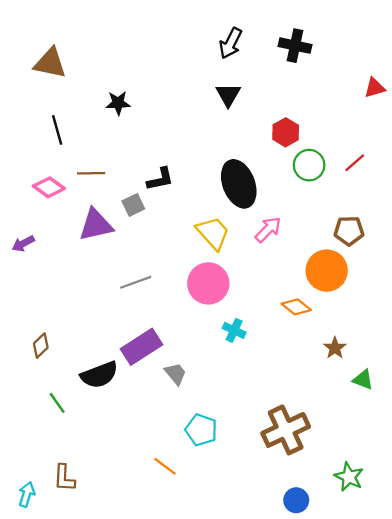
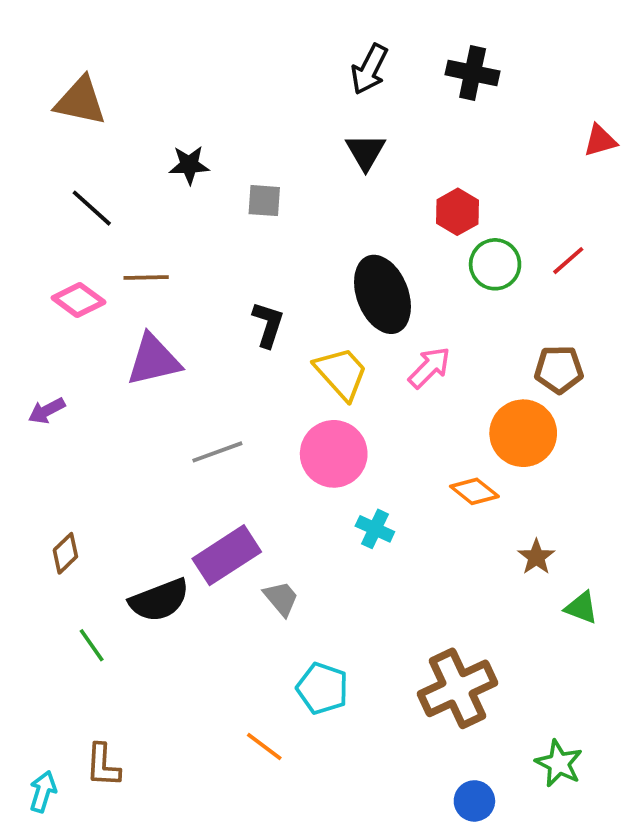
black line: (57, 130) -> (92, 208), turned -32
black L-shape: (160, 179) -> (268, 324), moved, turned -60
gray square: (133, 205) -> (264, 201), moved, turned 30
purple arrow: (23, 244) -> (47, 411), moved

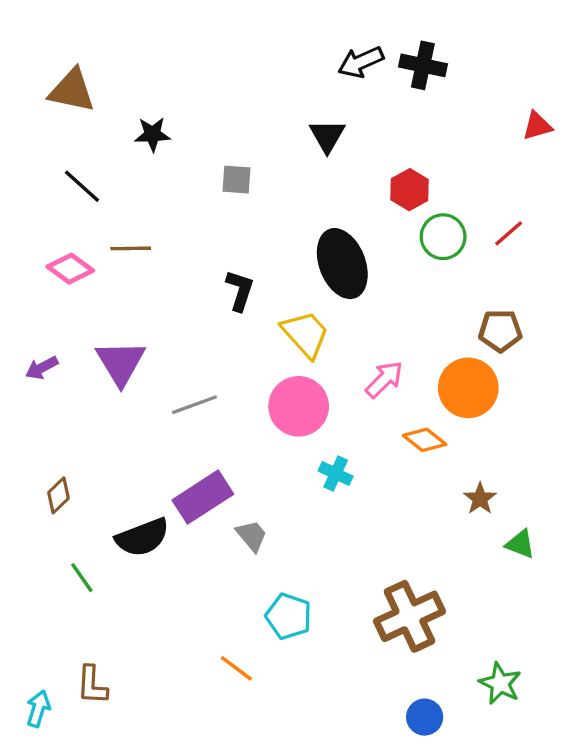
black arrow: (369, 69) -> (361, 62), moved, turned 39
black star: (189, 165) -> (153, 134), moved
purple triangle: (154, 360) -> (121, 363), moved, turned -48
pink arrow: (429, 368) -> (384, 379), moved

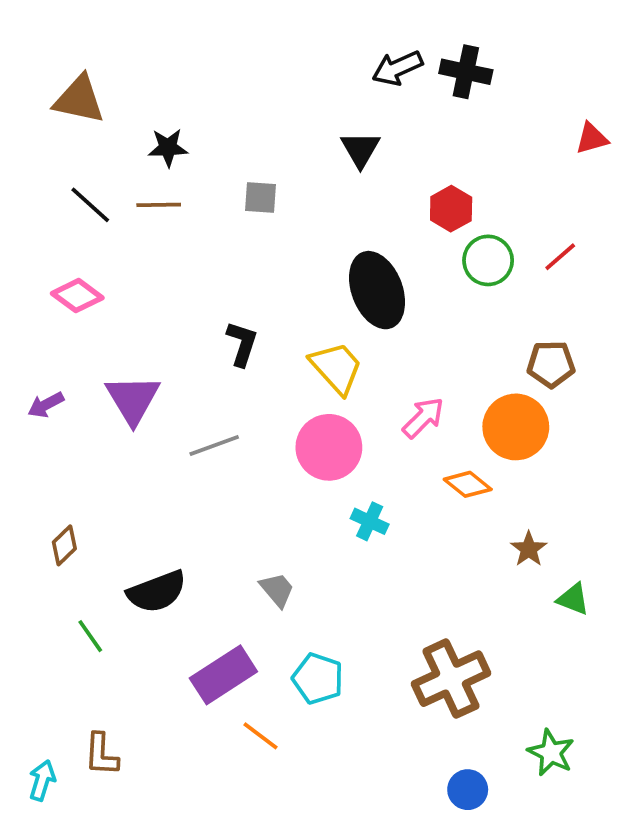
brown line: (131, 248) -> (159, 205), moved
black L-shape: (240, 290) -> (242, 344), moved
purple rectangle: (203, 497) -> (223, 675), moved

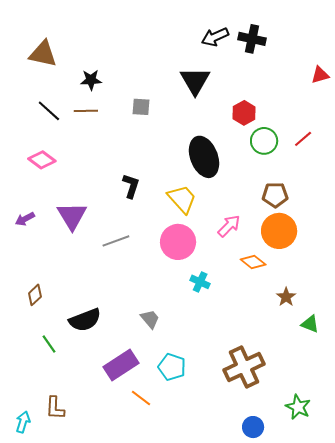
black triangle: (360, 149) -> (195, 81), size x1.4
brown pentagon: (551, 364) -> (275, 195), moved

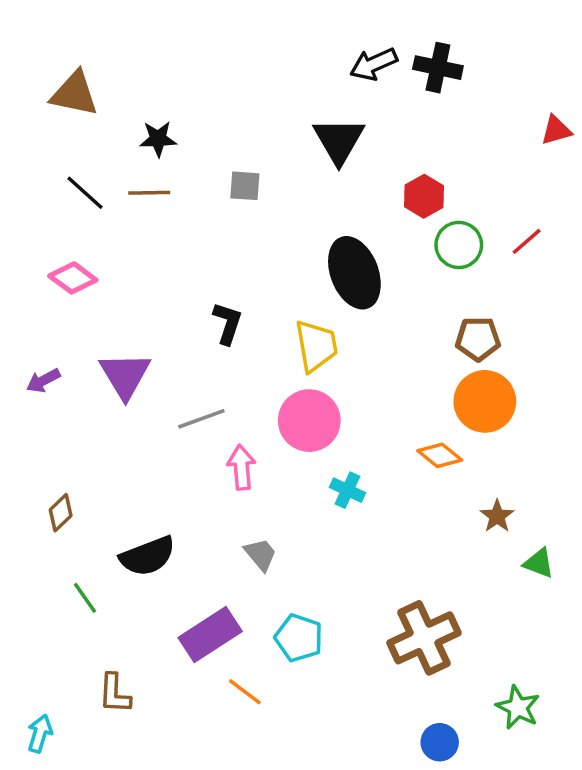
yellow trapezoid: (182, 199) -> (316, 346), turned 32
pink arrow: (229, 226) -> (241, 467), moved, turned -50
brown L-shape: (55, 408) -> (115, 694), moved

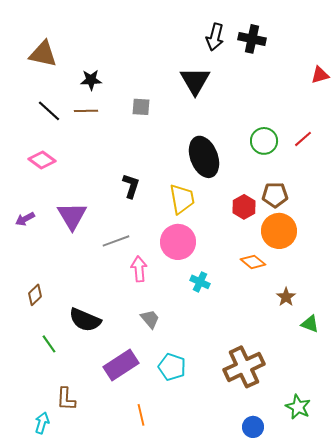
black arrow: (374, 64) -> (215, 37), turned -52
red hexagon: (424, 196) -> (244, 207), moved
black semicircle: (148, 556) -> (85, 320), turned 44
orange line: (245, 692) -> (141, 415), moved, turned 40
cyan arrow: (40, 734) -> (42, 423), moved

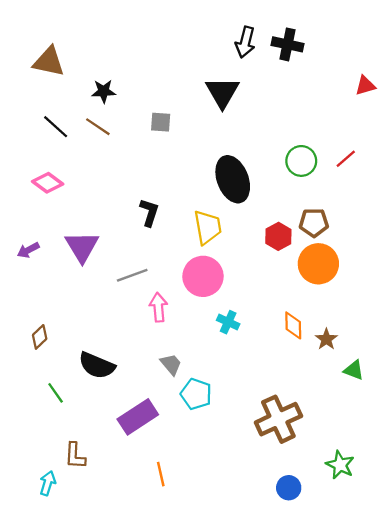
brown line: (86, 111) -> (98, 127), turned 35
orange diamond: (253, 262) -> (293, 325), moved, turned 50
cyan pentagon: (172, 367) -> (196, 394), moved

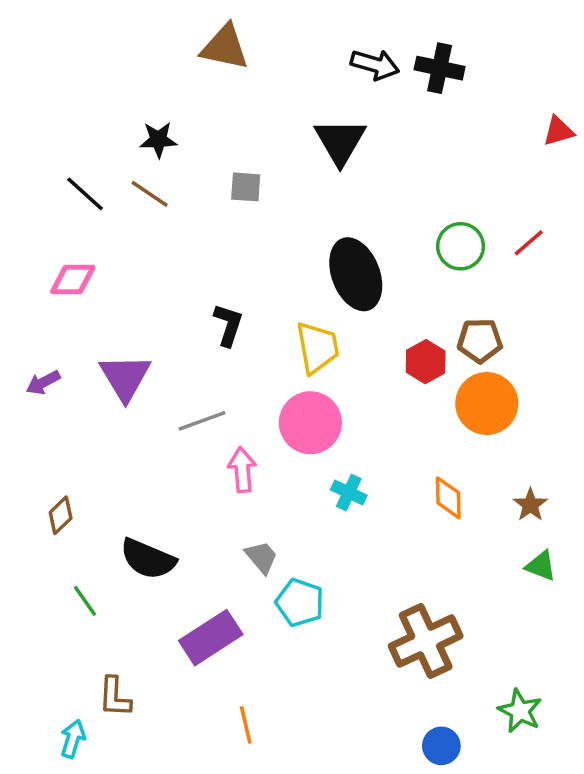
black arrow: (245, 42) -> (375, 65), turned -88
brown triangle: (49, 62) -> (225, 47), moved
pink diamond: (48, 183) -> (73, 279), turned -36
brown star: (326, 339) -> (530, 505), moved

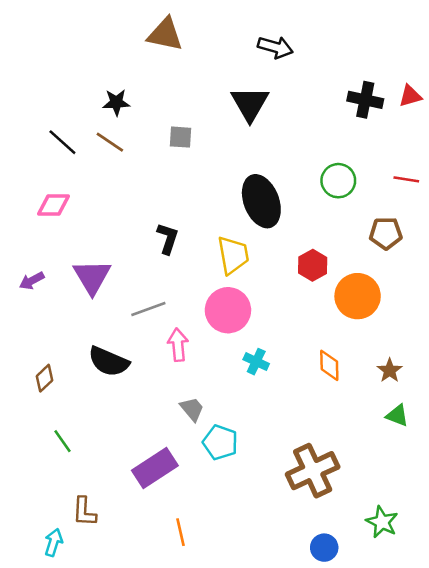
black cross: (440, 68) -> (365, 100), moved
red line: (529, 243) -> (406, 179), moved, turned 50
brown pentagon: (480, 341) -> (386, 233), moved
black semicircle: (148, 559) -> (109, 362), moved

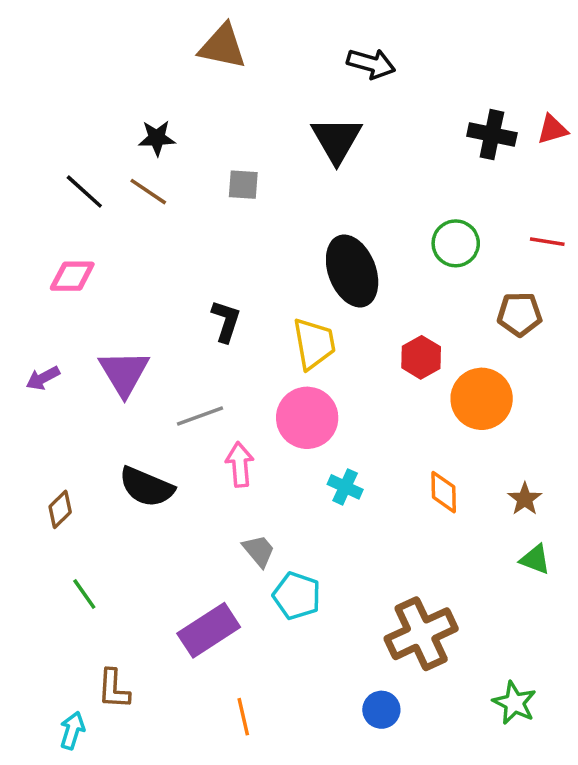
blue circle: (324, 548) -> (381, 710), moved

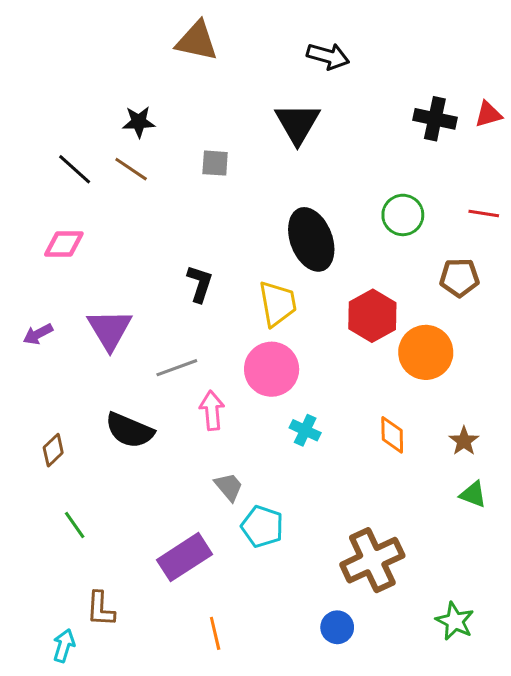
red hexagon: (421, 357) -> (372, 316), size x1.4

